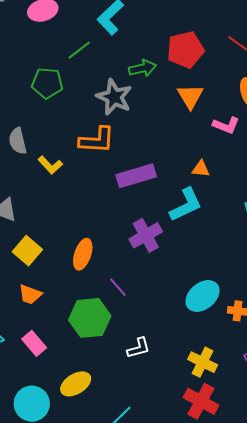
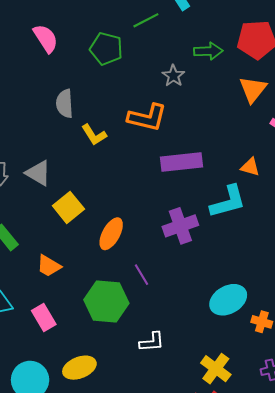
gray star: (114, 97) -> (173, 76), size x0.6
yellow square: (27, 251) -> (68, 207), moved

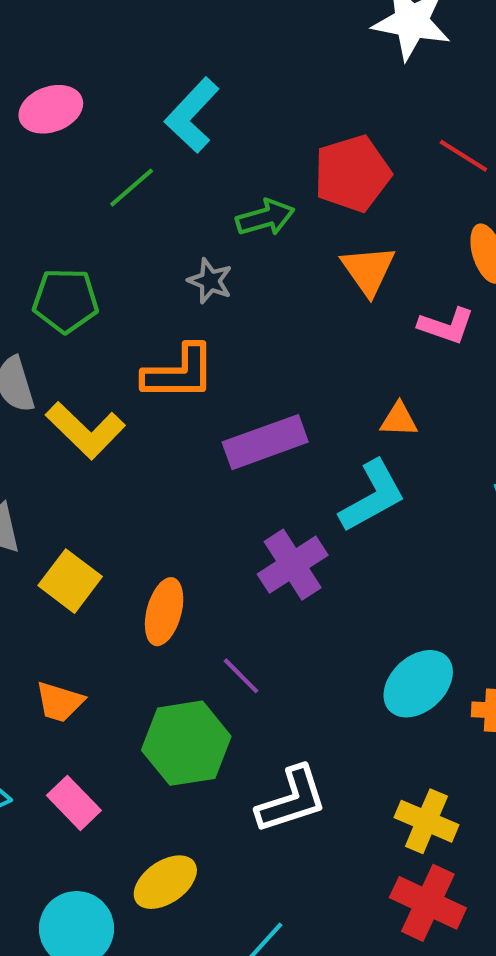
green pentagon: (106, 49) -> (66, 300), moved
yellow L-shape: (94, 135) -> (85, 430), size x1.5
white L-shape: (152, 342) -> (292, 800), size x1.5

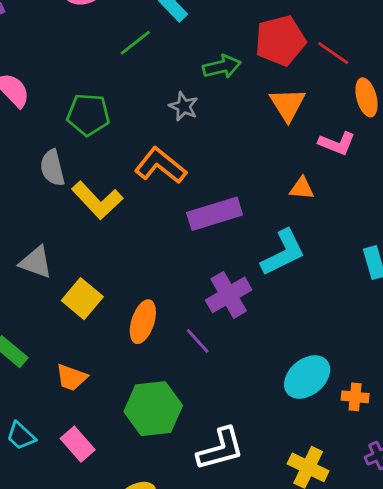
red line: (463, 156) -> (333, 53), moved
orange L-shape: (179, 373) -> (160, 166), turned -144
orange triangle: (399, 420) -> (302, 188), moved
purple line: (241, 676) -> (198, 341), moved

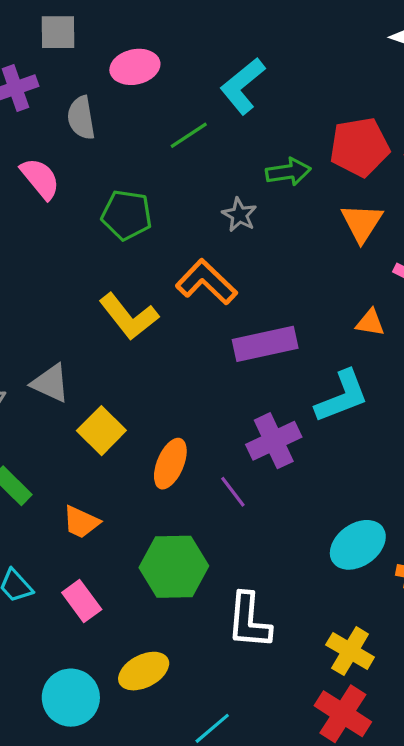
gray semicircle: (52, 168) -> (81, 118), moved
white L-shape: (220, 449) -> (249, 621), turned 105

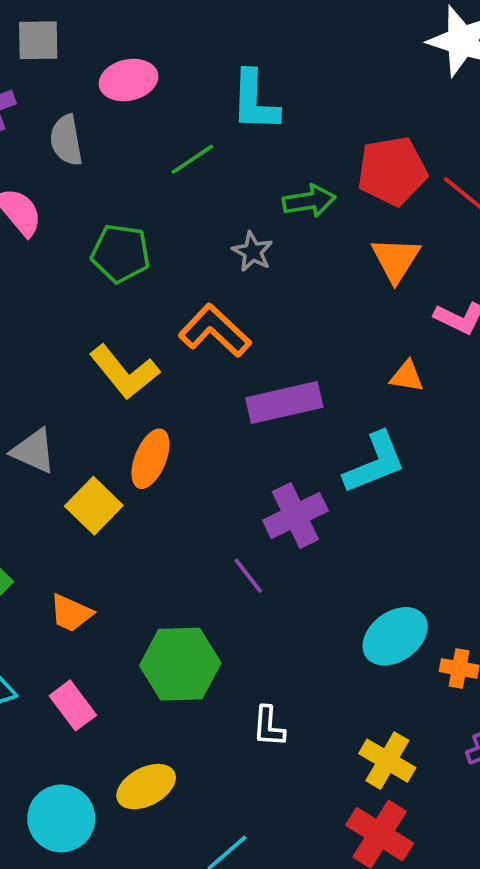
cyan L-shape: (243, 86) -> (255, 101), turned -48
orange ellipse: (170, 464) -> (150, 459), moved
white L-shape: (249, 621) -> (269, 726), size x0.6

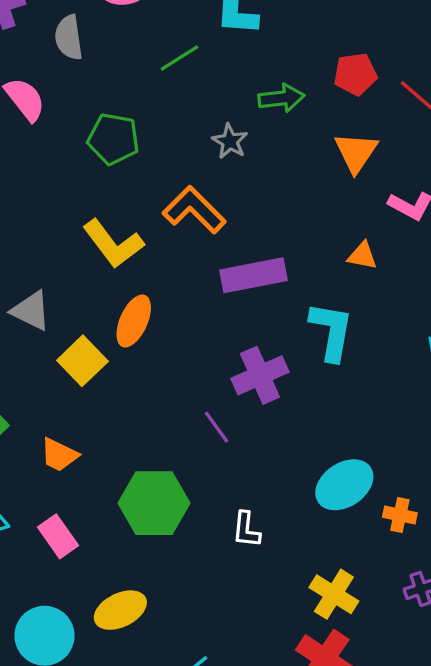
red pentagon: (392, 171) -> (355, 74), size x0.7
cyan L-shape: (375, 463) -> (331, 331), turned -60
white L-shape: (269, 726) -> (246, 530), moved

